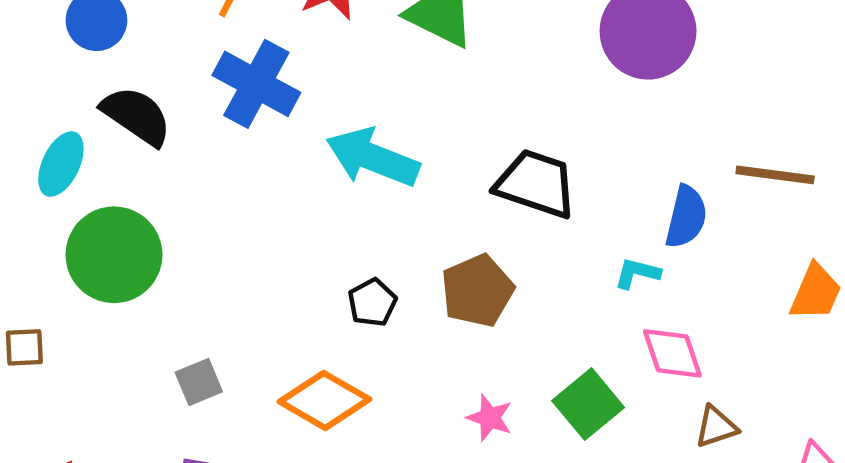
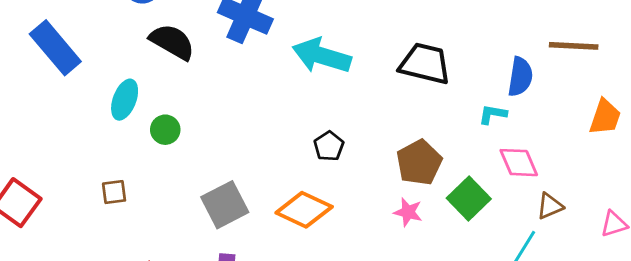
cyan ellipse: (61, 164) -> (125, 100), moved
green circle: (114, 255) -> (165, 130), size x0.5
brown pentagon: (477, 291) -> (419, 162), moved
gray square: (199, 382) -> (225, 205), size x1.6

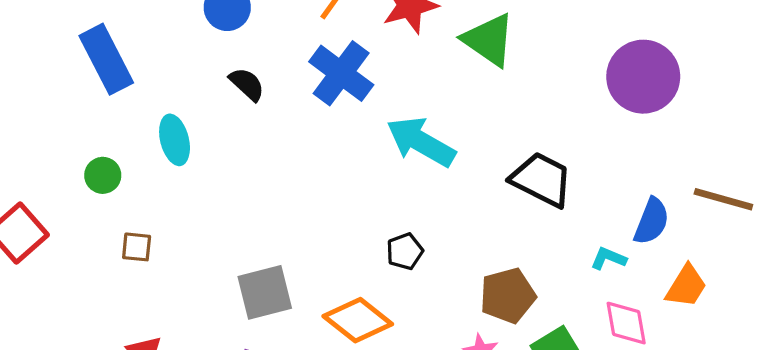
black semicircle: (172, 42) -> (247, 84), size x0.7
cyan ellipse: (125, 100) -> (175, 140), turned -48
orange trapezoid: (605, 117) -> (686, 286), moved
green circle: (165, 130) -> (103, 175), moved

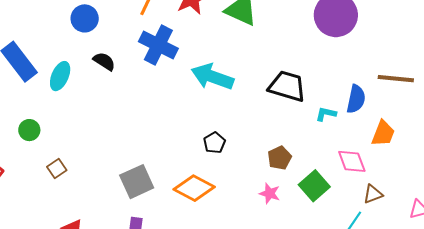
cyan ellipse: (175, 140) -> (60, 76), moved, turned 48
brown square: (137, 247) -> (57, 168), turned -30
cyan L-shape: (608, 258) -> (326, 114), moved
brown pentagon: (508, 296) -> (279, 158), size x0.7

